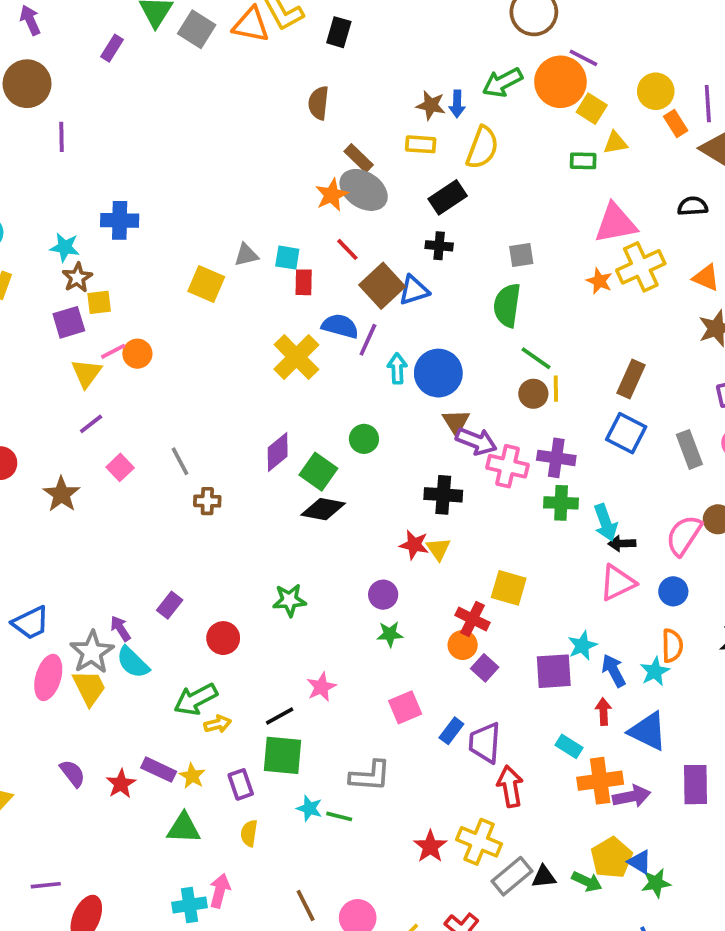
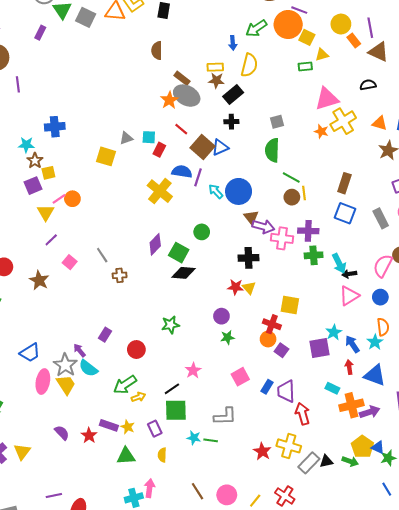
brown star: (431, 105) -> (216, 80), moved
red rectangle: (304, 282) -> (159, 150), turned 32
cyan arrow: (397, 368) -> (216, 191), turned -35

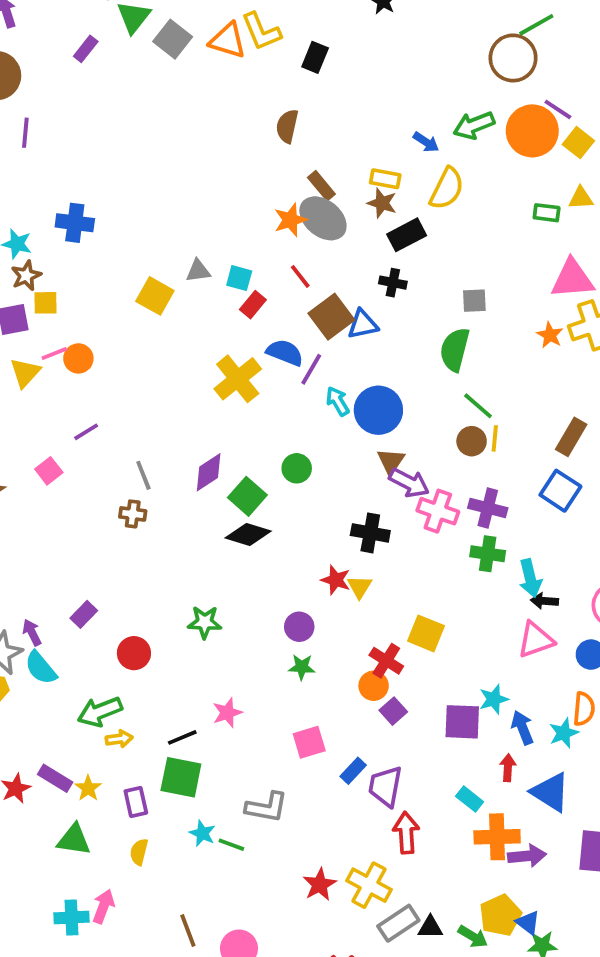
yellow square: (307, 37) -> (578, 143), moved
blue arrow: (233, 43) -> (426, 142), turned -64
purple line: (51, 240) -> (86, 432), moved
gray line: (102, 255) -> (143, 475), moved

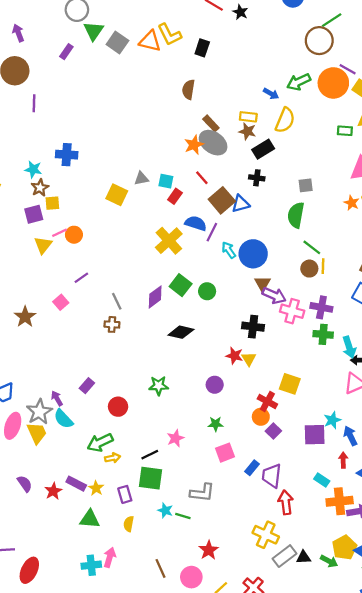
green square: (247, 496) -> (181, 285), moved
green star: (302, 667) -> (216, 424), moved
red star: (320, 885) -> (209, 550), moved

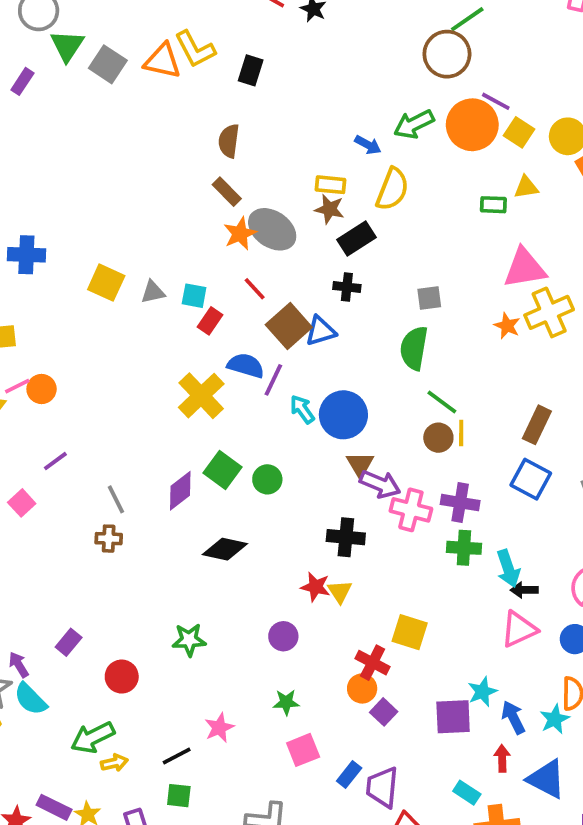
brown rectangle: (211, 123) -> (227, 192), moved
yellow square: (117, 195) -> (106, 283), moved
green square: (151, 478) -> (179, 796), size x0.6

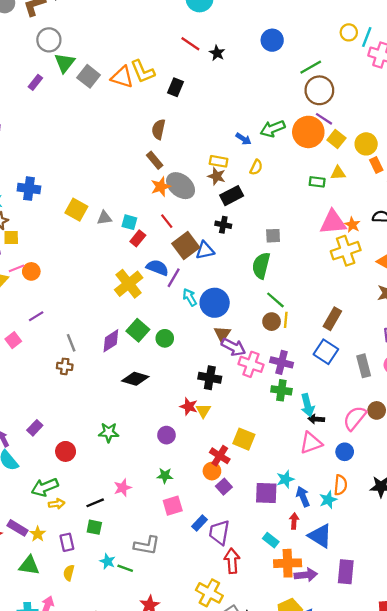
brown circle: (447, 54) -> (319, 90), moved
yellow semicircle: (392, 189) -> (256, 167), size x0.6
orange star: (507, 326) -> (352, 225), moved

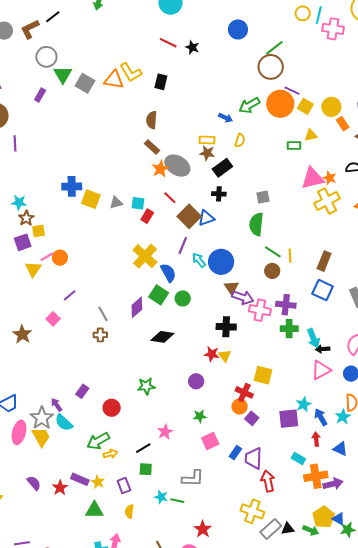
brown circle: (319, 90) -> (271, 67), moved
blue cross: (29, 189) -> (72, 186), moved
blue semicircle: (157, 268) -> (168, 273), moved, turned 48
yellow line: (286, 320) -> (290, 256), moved
blue triangle: (320, 536) -> (340, 449), size x0.7

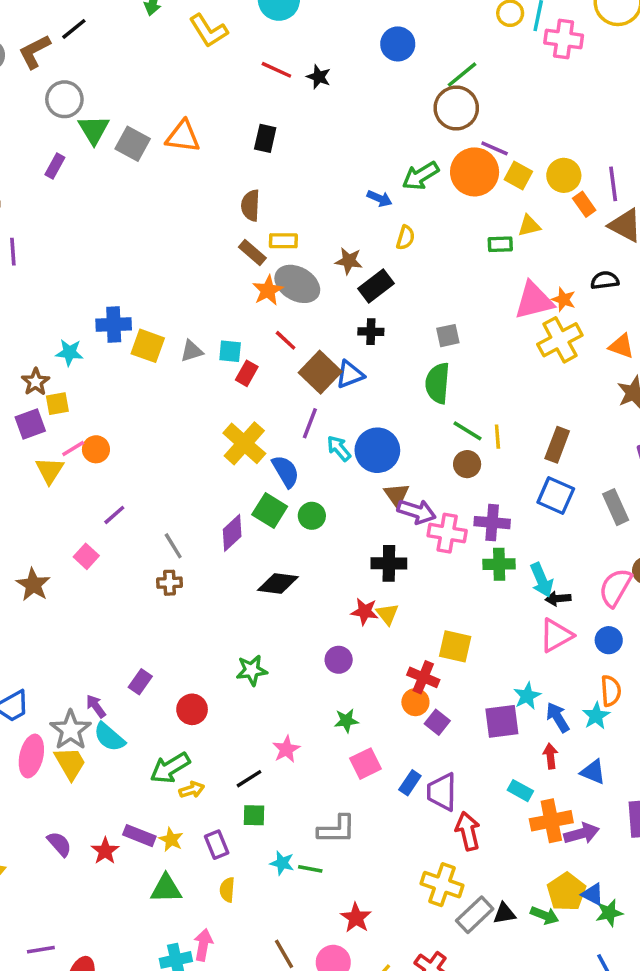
yellow L-shape: (131, 72) -> (208, 31), moved
yellow rectangle: (207, 140) -> (283, 241), moved
cyan star: (19, 202) -> (69, 352), moved

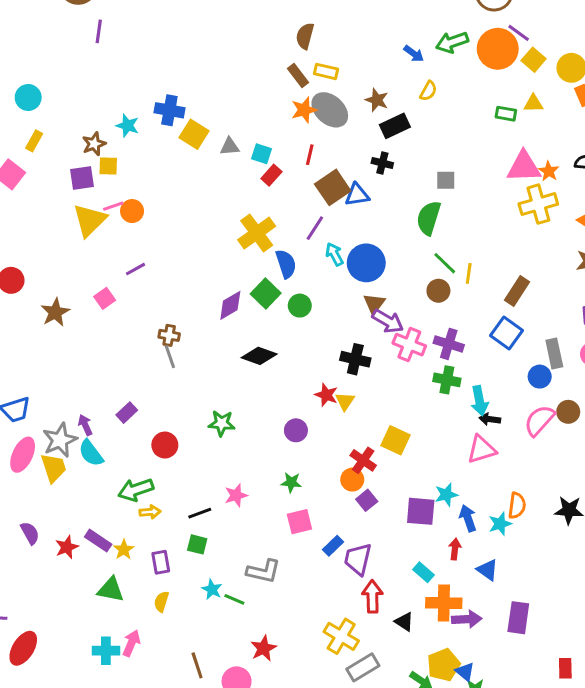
red line: (286, 340) -> (310, 155), turned 48
yellow triangle: (50, 470) -> (90, 220), size x1.4
gray line: (173, 546) -> (170, 357), moved
blue circle: (609, 640) -> (540, 377), moved
black triangle: (504, 914) -> (404, 622), moved, turned 30

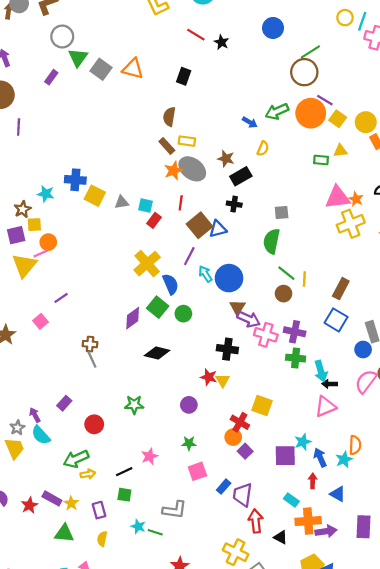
orange circle: (132, 211) -> (48, 242), moved
gray star: (60, 440) -> (17, 428), size x0.6

